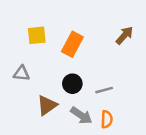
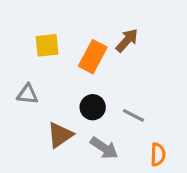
brown arrow: (125, 35) -> (127, 40), moved
gray line: (104, 90) -> (133, 115), turned 42
orange semicircle: (107, 119) -> (158, 155), moved

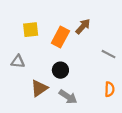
gray line: (133, 115) -> (108, 54), moved
orange semicircle: (158, 155) -> (110, 89), moved

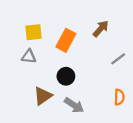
brown arrow: (83, 26) -> (101, 29), moved
gray line: (108, 54) -> (118, 59), turned -64
gray triangle: (18, 62) -> (29, 57), moved

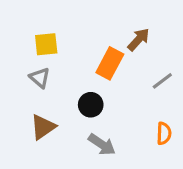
orange rectangle: (66, 40) -> (110, 63), moved
gray triangle: (29, 57) -> (40, 78), turned 35
brown triangle: (43, 96) -> (43, 127), moved

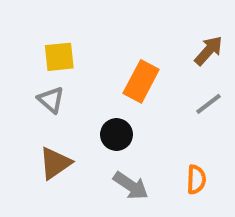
brown arrow: (138, 39) -> (208, 51), moved
orange semicircle: (164, 133) -> (196, 179), moved

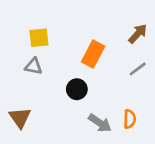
gray triangle: (51, 100) -> (34, 66), turned -30
brown triangle: (55, 163) -> (20, 118), moved, turned -30
gray arrow: (131, 186) -> (100, 123), moved

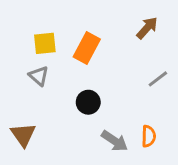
brown arrow: (138, 34) -> (147, 28), moved
orange rectangle: (93, 54) -> (87, 48), moved
gray triangle: (34, 66) -> (39, 76), turned 30

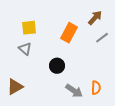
orange rectangle: (87, 48) -> (69, 33), moved
gray line: (158, 79) -> (102, 38), moved
brown triangle: (23, 135) -> (15, 87), turned 36

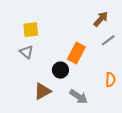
orange rectangle: (69, 33) -> (76, 53), moved
brown triangle: (15, 87) -> (42, 91), moved
orange semicircle: (96, 88) -> (110, 80), moved

